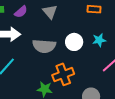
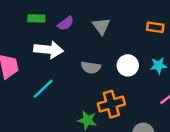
gray semicircle: (44, 46) -> (91, 67), size x0.7

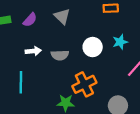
white arrow: (49, 50) -> (33, 51), moved, size x0.6
cyan line: (43, 89) -> (21, 82), turned -35

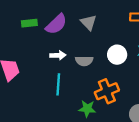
purple semicircle: (30, 20) -> (56, 24), size x1.5
cyan line: (21, 82) -> (58, 84), moved

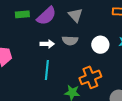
gray semicircle: (84, 61) -> (70, 41), moved

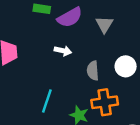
gray semicircle: (70, 41) -> (93, 71), moved, turned 70
cyan line: (47, 70) -> (47, 101), moved

